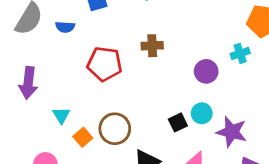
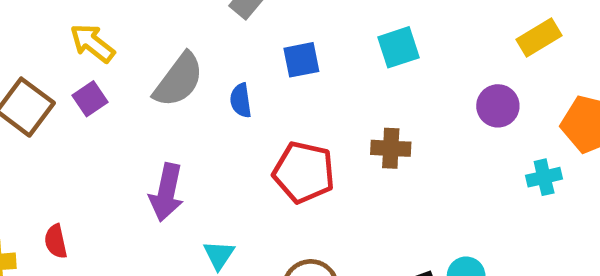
blue semicircle: (65, 27) -> (241, 100), turned 72
purple circle: (206, 71) -> (498, 106), moved

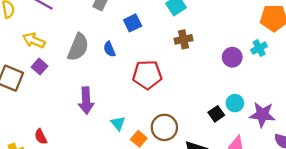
purple circle: (498, 106) -> (232, 57), moved
brown cross: (391, 148) -> (183, 39), moved

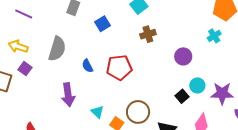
blue semicircle: (109, 49) -> (87, 66), moved
purple circle: (232, 57) -> (183, 56), moved

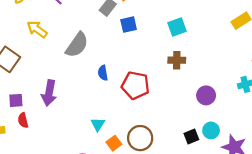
blue square: (102, 24) -> (129, 25), moved
purple square: (25, 69) -> (16, 100), moved, turned 32
purple arrow: (68, 95) -> (49, 93), moved

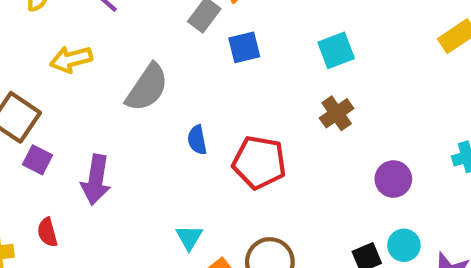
yellow arrow: (37, 29) -> (71, 59), turned -50
brown cross: (177, 60) -> (337, 113), turned -35
purple square: (16, 100) -> (38, 160), moved, turned 32

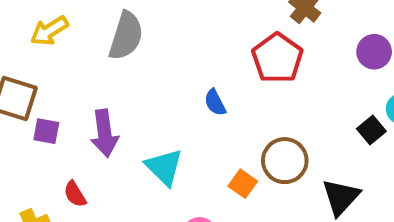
blue semicircle: (197, 140) -> (215, 103), moved
red pentagon: (259, 162) -> (277, 58), moved, turned -30
cyan triangle: (189, 237) -> (164, 167), moved, size x1.5

